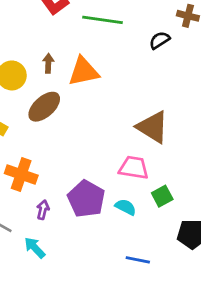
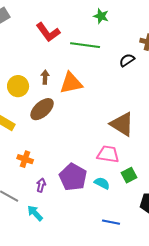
orange cross: (21, 174) -> (25, 159), size x0.7

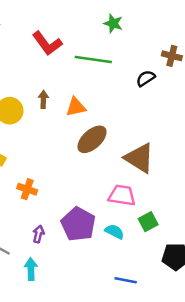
orange triangle: (71, 83) -> (76, 107), size x0.7
brown ellipse: (42, 109) -> (92, 139), moved
orange cross: (25, 159) -> (27, 189), moved
cyan arrow: (35, 213) -> (31, 269), turned 42

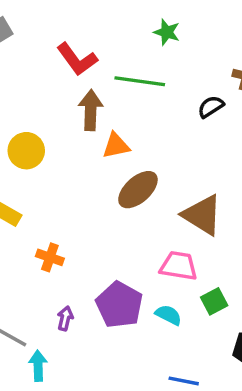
brown arrow: (43, 99) -> (91, 110), moved, size x1.6
cyan arrow: (31, 269) -> (38, 366), moved

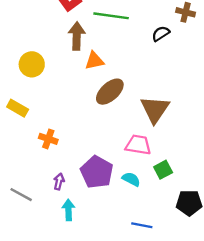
brown triangle: (202, 215) -> (155, 109), turned 32
cyan arrow: (38, 366) -> (68, 210), moved

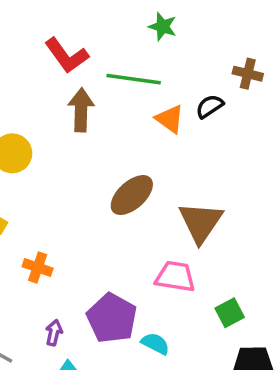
orange triangle: (94, 61) -> (170, 119), moved, turned 48
green square: (163, 170) -> (230, 313), moved
cyan semicircle: (131, 179) -> (155, 344), moved

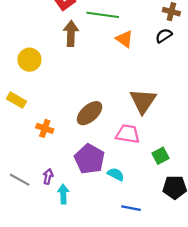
black semicircle: (210, 106) -> (164, 36), moved
brown ellipse: (132, 195) -> (90, 113), moved
purple arrow: (54, 333) -> (48, 176), moved

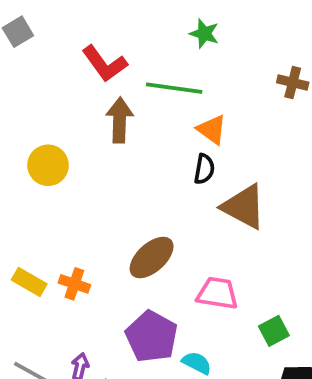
black semicircle: (164, 36) -> (204, 169), moved, turned 133
yellow rectangle: (16, 100) -> (29, 282), moved
brown triangle: (143, 101) -> (244, 207), moved, turned -36

